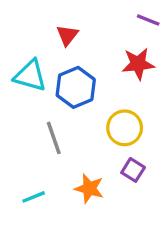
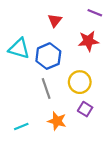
red triangle: (67, 35) -> (55, 20), moved
gray line: (54, 138) -> (46, 89), moved

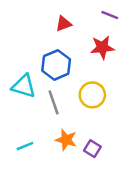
red triangle: (55, 20) -> (64, 24), turned 32
cyan triangle: (19, 49) -> (24, 86), moved
purple square: (85, 109) -> (92, 149), moved

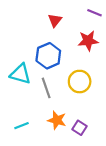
red triangle: (64, 24) -> (55, 20), turned -32

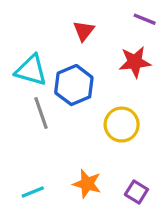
cyan triangle: (20, 74) -> (31, 70), moved
gray line: (46, 88) -> (41, 113), moved
purple square: (80, 128) -> (136, 192), moved

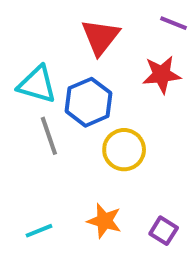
red triangle: (84, 31) -> (100, 37), size x1.5
yellow circle: (122, 125) -> (124, 150), moved

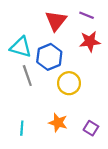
purple line: (173, 23) -> (87, 15), moved
cyan line: (39, 231) -> (22, 128), turned -64

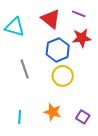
red triangle: (56, 21) -> (51, 19), turned -30
cyan triangle: (21, 47) -> (15, 27), moved
blue hexagon: (49, 57) -> (58, 50), moved

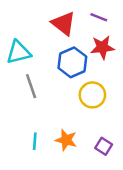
cyan triangle: (15, 27) -> (19, 52), moved, turned -30
yellow circle: (63, 76) -> (92, 95), moved
cyan line: (20, 117) -> (35, 141), moved

